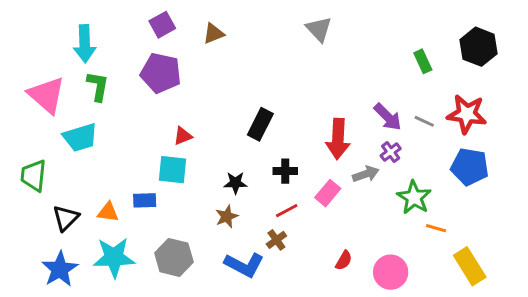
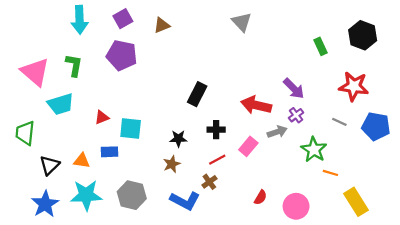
cyan arrow: (85, 44) -> (80, 20), moved
gray line: (424, 121) -> (339, 122), moved
red triangle: (183, 136) -> (102, 117), moved
red arrow: (338, 139) -> (256, 105), turned 100
blue pentagon: (470, 167) -> (376, 126), moved

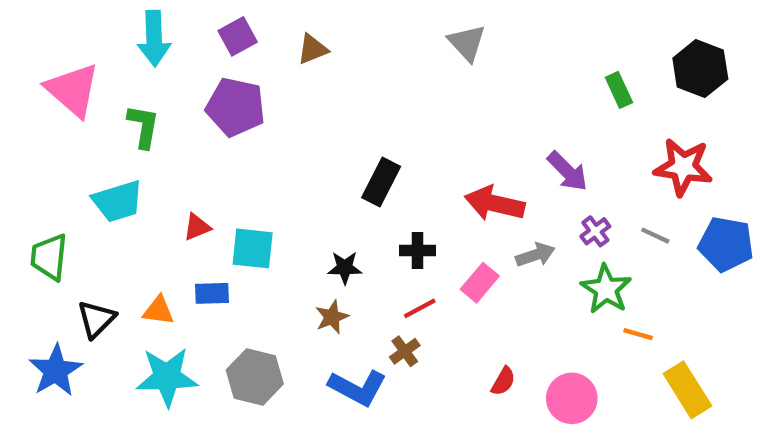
pink triangle: (35, 72) -> (73, 90), moved
purple cross: (296, 115) -> (595, 231), moved
blue star: (45, 204) -> (56, 371), moved

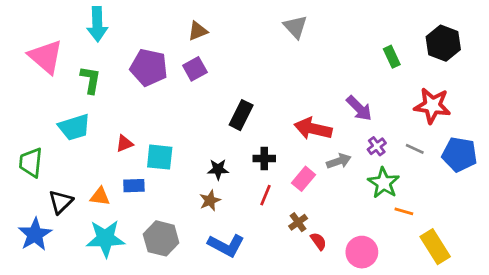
purple square: (238, 36) -> (195, 69), moved
red line: (420, 308) -> (266, 195), turned -40
brown cross: (405, 351) -> (298, 222), moved
red semicircle: (503, 381) -> (318, 241), turned -66

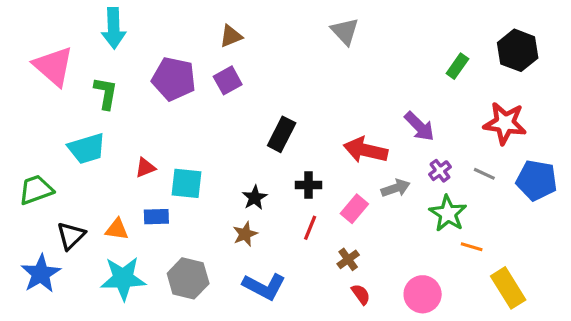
green rectangle: (392, 57) -> (457, 66), turned 60
green trapezoid: (31, 163) -> (36, 190), turned 64
black star: (218, 169) -> (255, 198), turned -30
red semicircle: (318, 241) -> (361, 294), moved

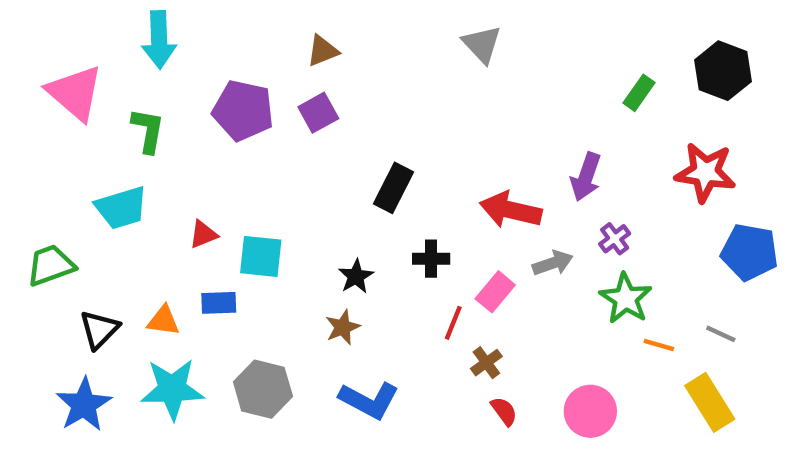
purple arrow: (419, 126) -> (586, 177), turned 64
gray line: (484, 174) -> (721, 334), moved
red line: (310, 228) -> (453, 323), moved
blue star: (41, 274) -> (84, 405), moved

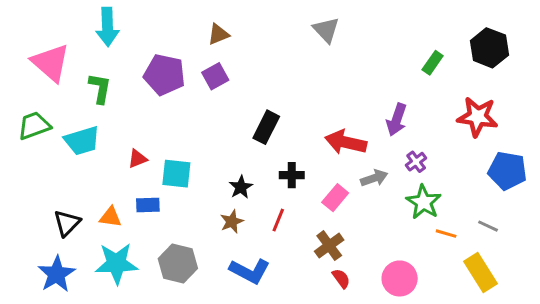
green trapezoid: (51, 265) -> (34, 126), moved
red line: (453, 323) -> (278, 220), moved
brown cross: (486, 363) -> (329, 246), size x1.4

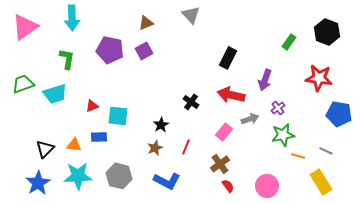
gray triangle: (326, 30) -> (191, 15), moved
pink triangle: (51, 63) -> (25, 27), moved, turned 44
black rectangle: (266, 127) -> (228, 58), moved
black cross: (292, 175) -> (191, 102), moved, turned 35
green star: (424, 202) -> (283, 135), turned 30

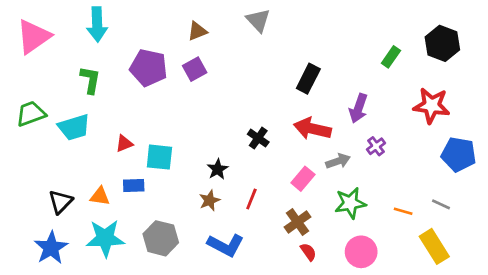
green star: (283, 135) -> (350, 203), moved

